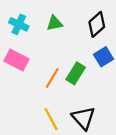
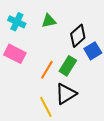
black diamond: (97, 24) -> (78, 36), moved
black triangle: (83, 118) -> (66, 94), moved, turned 40

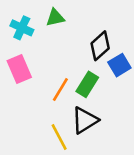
green triangle: (49, 21) -> (55, 18), moved
pink rectangle: (15, 54) -> (19, 69), turned 40

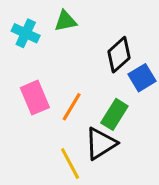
pink rectangle: (19, 69) -> (35, 98), moved
green rectangle: (87, 84) -> (114, 114), moved

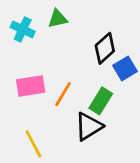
pink rectangle: (35, 98) -> (31, 86), turned -76
yellow line: (70, 163) -> (33, 144), moved

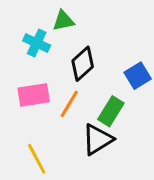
cyan cross: (23, 29) -> (37, 43), moved
black diamond: (105, 48) -> (83, 64), moved

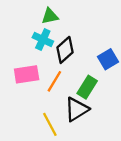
cyan cross: (37, 43) -> (43, 39), moved
yellow line: (37, 159) -> (50, 124), moved

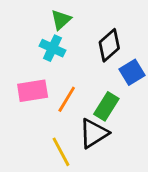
green triangle: (50, 16) -> (61, 20), turned -30
black diamond: (65, 50) -> (109, 45), moved

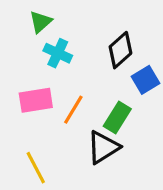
green triangle: (61, 20) -> (40, 22), moved
yellow line: (61, 152) -> (36, 168), moved

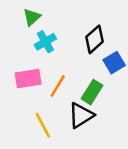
cyan cross: (58, 53) -> (45, 42), turned 35
yellow line: (36, 168) -> (43, 125), moved

